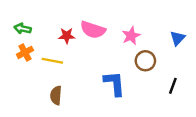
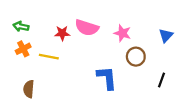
pink star: (131, 36) -> (122, 33), turned -30
brown semicircle: (56, 95) -> (29, 89), moved

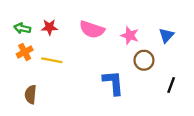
red star: (62, 33) -> (49, 27), moved
blue triangle: (166, 35) -> (166, 35), moved

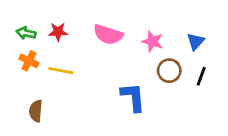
orange cross: (25, 52) -> (29, 61), turned -35
black line: (171, 85) -> (201, 76), moved

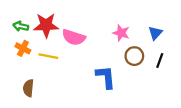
red star: (58, 32) -> (46, 25), size x1.6
pink semicircle: (108, 35) -> (74, 37), moved

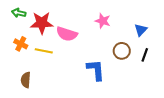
green arrow: (21, 26) -> (19, 13), moved
pink star: (121, 33) -> (103, 21), moved

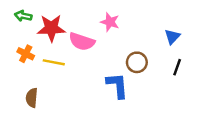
pink star: (103, 21) -> (110, 22), moved
brown circle: (122, 51) -> (137, 62), moved

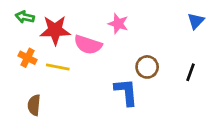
blue triangle: (172, 37) -> (196, 21), moved

